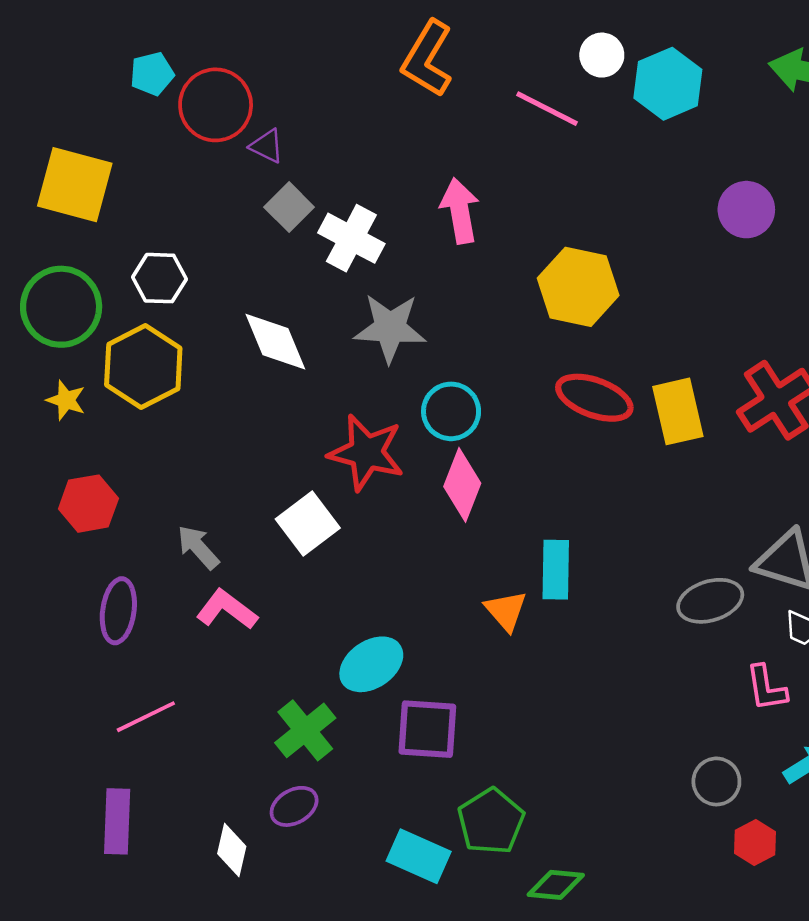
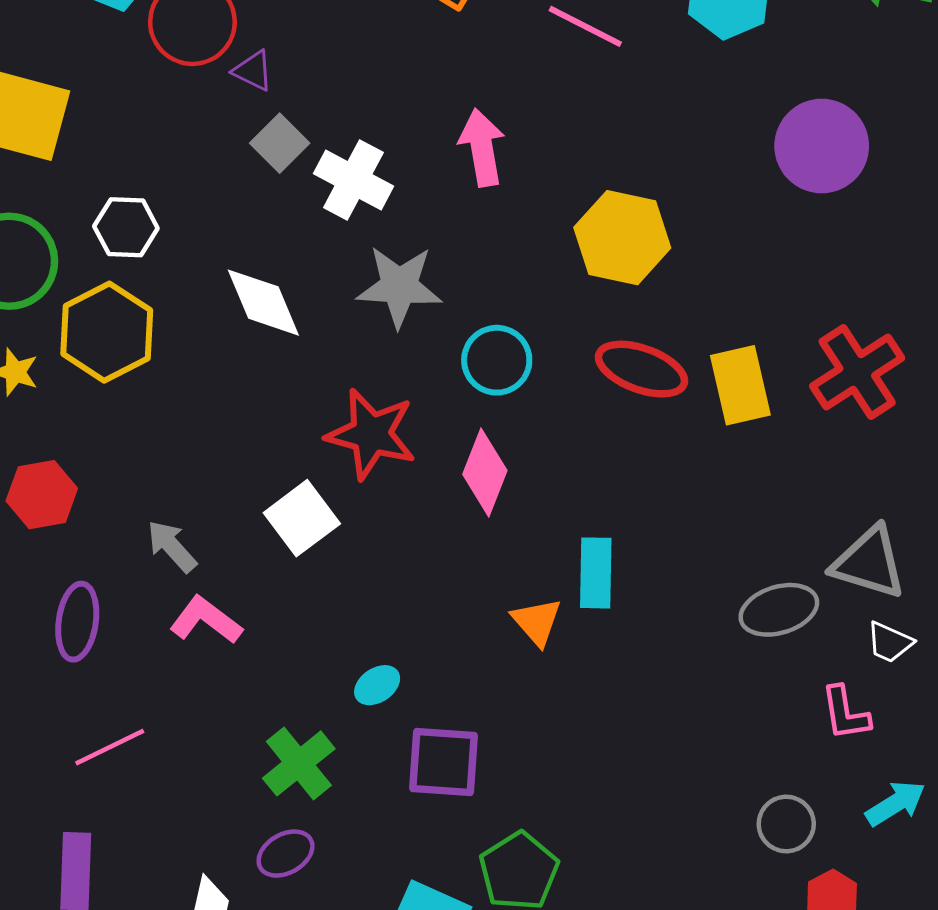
purple circle: (746, 210) -> (822, 146), size x1.4
cyan circle: (451, 411) -> (497, 360), moved
cyan ellipse: (371, 664) -> (377, 685), size x0.6

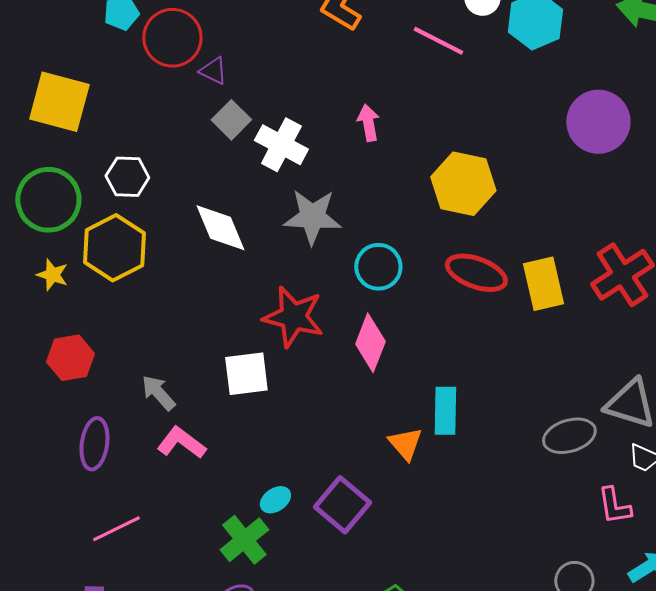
pink arrow: (482, 147) -> (368, 123), size x0.7
white square: (302, 518) -> (246, 374), turned 30
cyan ellipse: (377, 685) -> (275, 500), moved
purple square: (444, 762) -> (342, 505), moved, turned 36

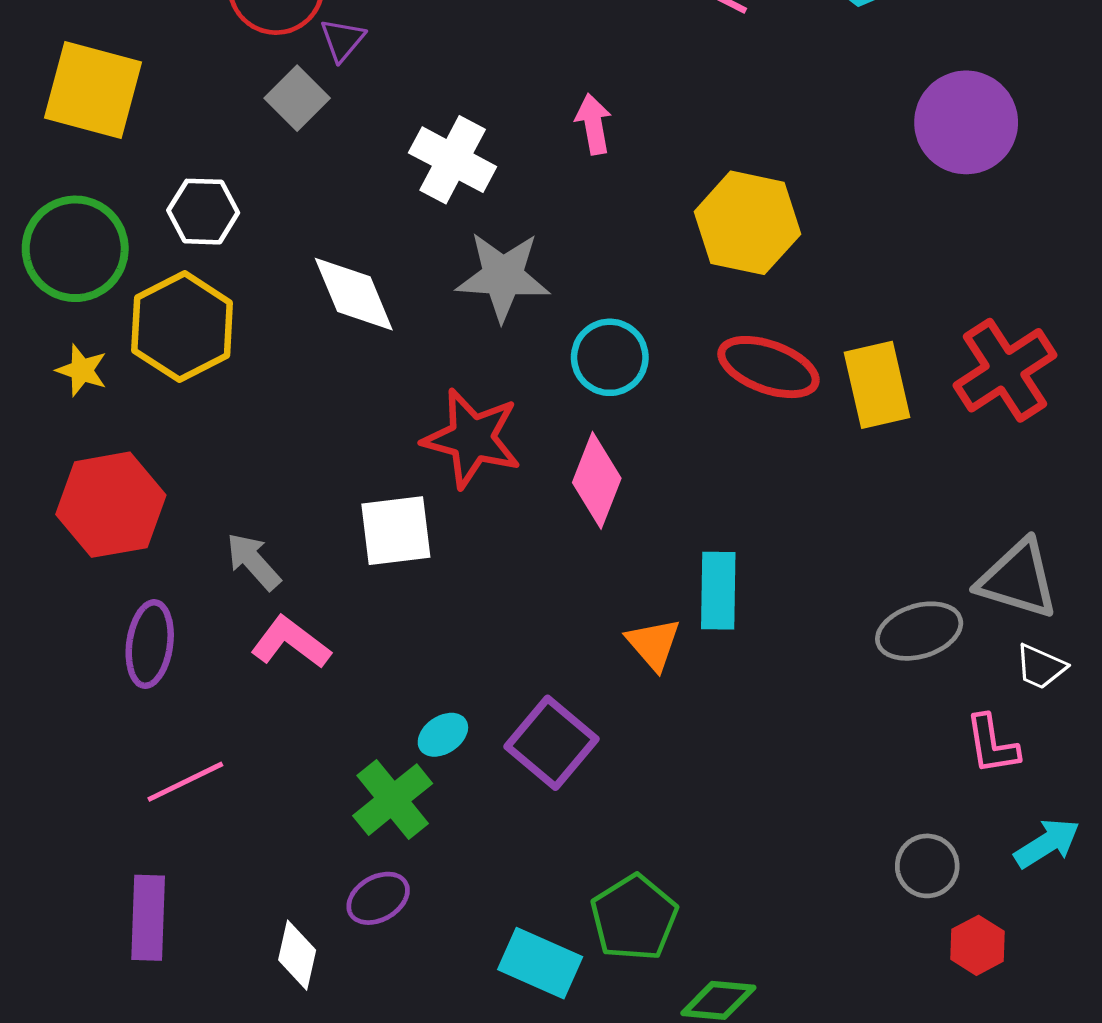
purple triangle: (213, 71) -> (342, 40), turned 44
gray square: (231, 120) -> (297, 98), moved
red hexagon: (70, 358) -> (111, 505), size x1.4

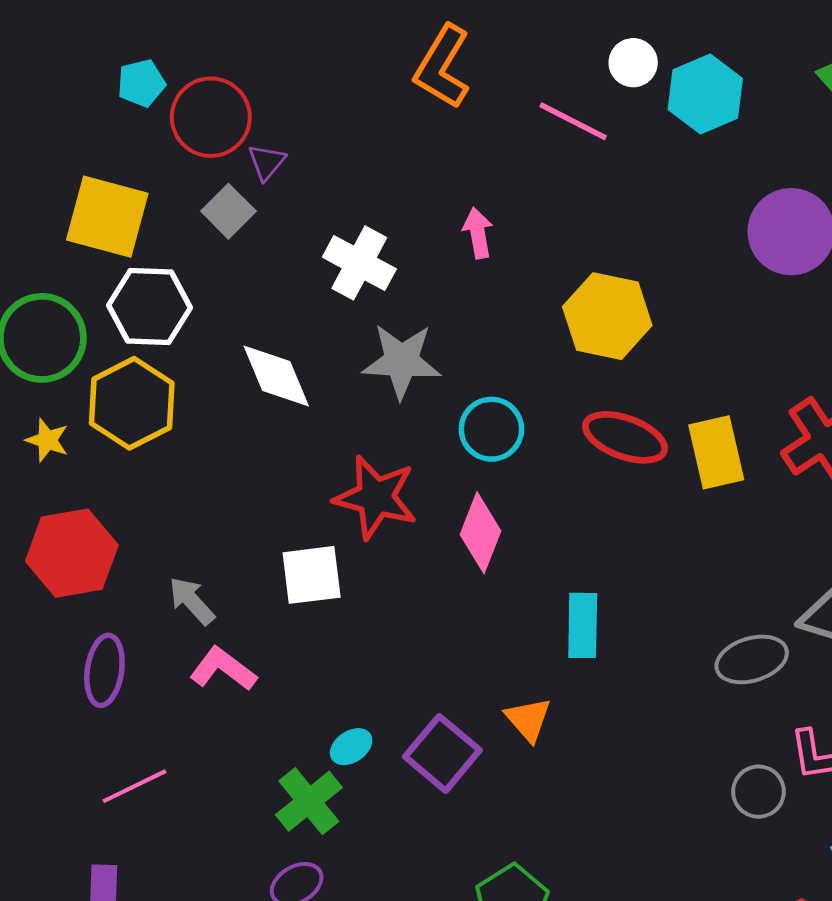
yellow square: (93, 90) -> (107, 217), moved
white hexagon: (203, 212) -> (149, 307), size x1.4
orange triangle: (653, 644) -> (528, 719), moved
gray circle: (927, 866) -> (758, 792), moved

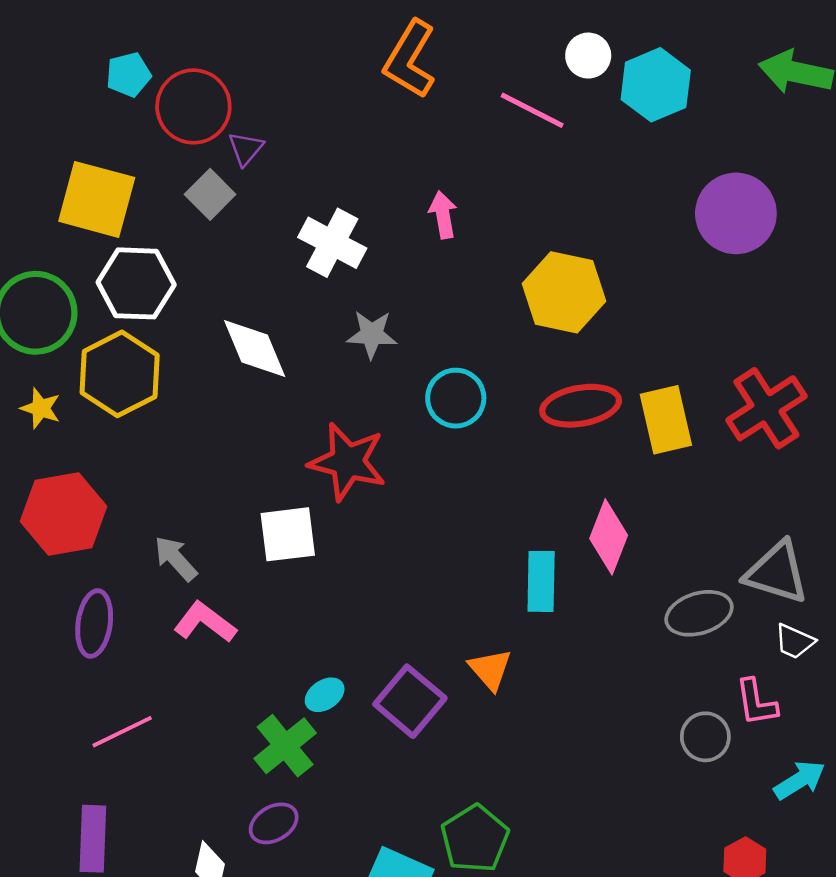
gray star: (402, 361) -> (372, 334), size x0.7
red ellipse: (625, 437) -> (581, 406), turned -30
pink diamond: (481, 533) -> (609, 537), moved

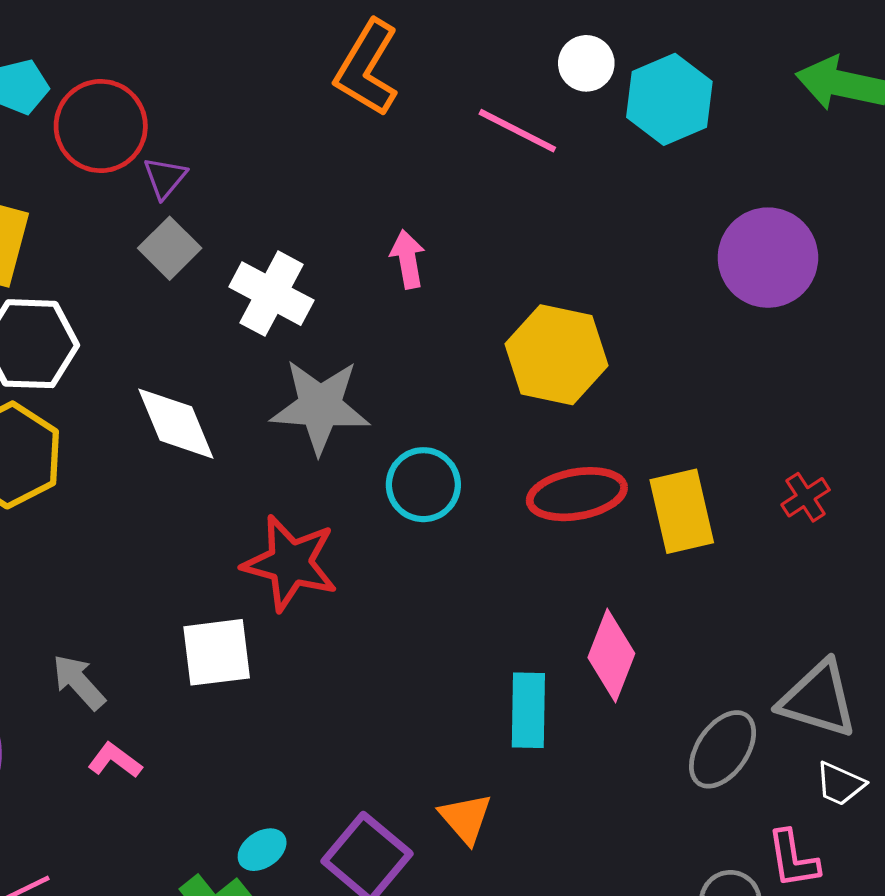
gray square: (210, 194) -> (170, 248), moved
gray star: (372, 334) -> (320, 406), size x1.6
red cross: (766, 408) -> (806, 497), size x0.5
gray ellipse: (699, 613) -> (723, 749), turned -38
pink L-shape: (205, 622) -> (115, 760), size x0.7

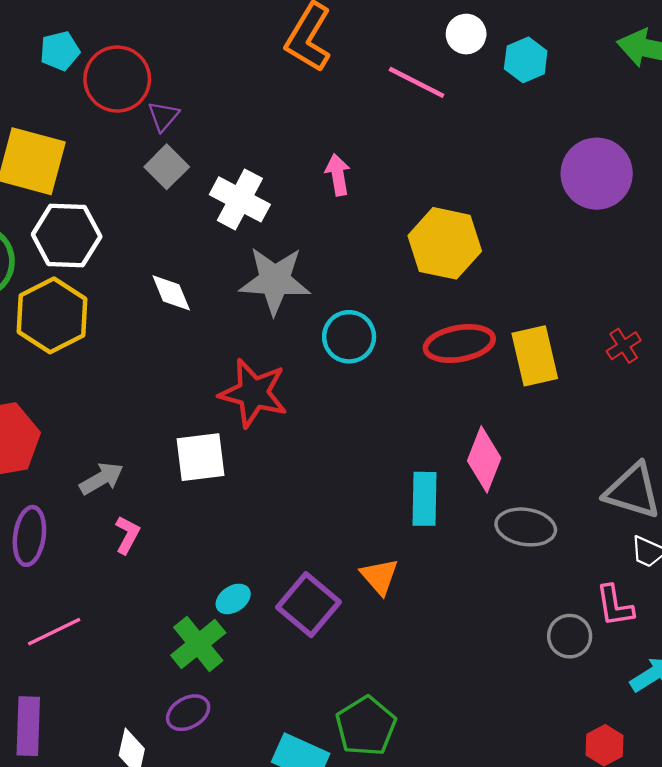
cyan hexagon: (669, 99) -> (526, 60), size x0.7
white diamond: (176, 424) -> (171, 293), size x0.7
gray arrow: (79, 682) -> (101, 479), turned 102
gray ellipse: (723, 749) -> (526, 527), moved, turned 64
pink L-shape: (115, 760) -> (127, 535), turned 81

